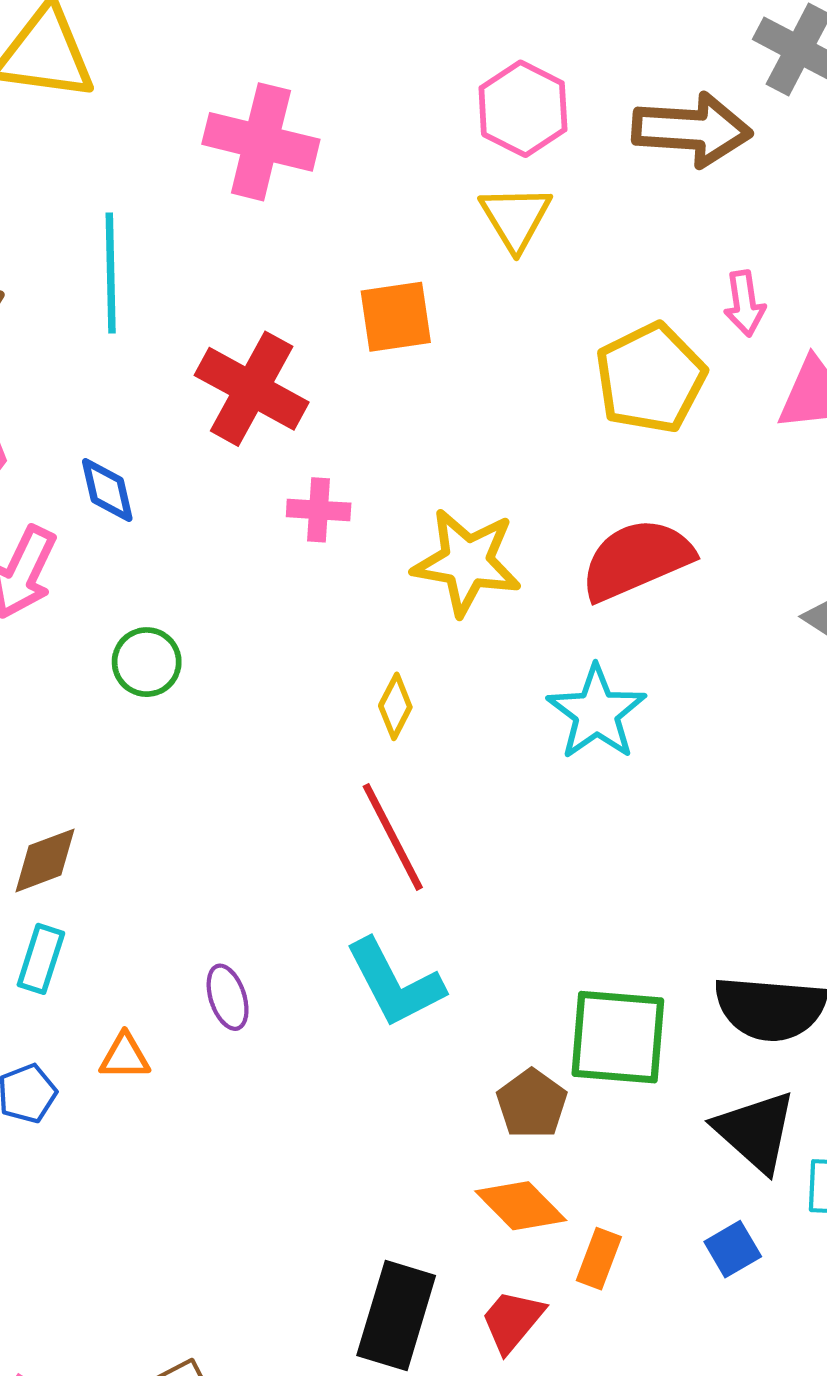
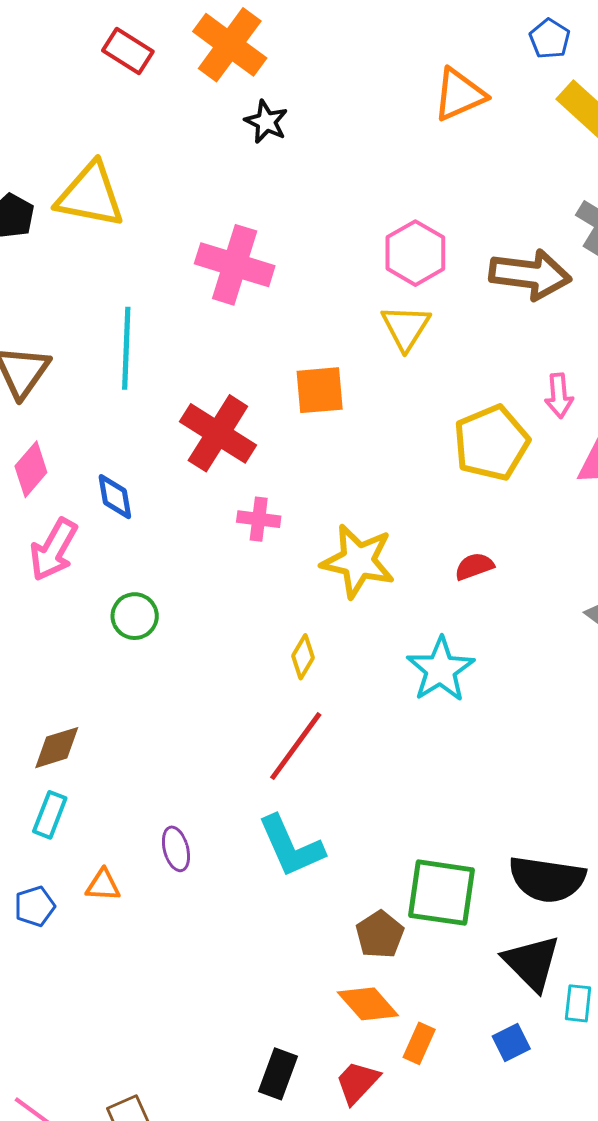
red semicircle: (637, 559) -> (474, 566), size x0.5
red line: (393, 837) -> (296, 746), turned 60
black rectangle: (396, 1315) -> (278, 1074), size x0.7

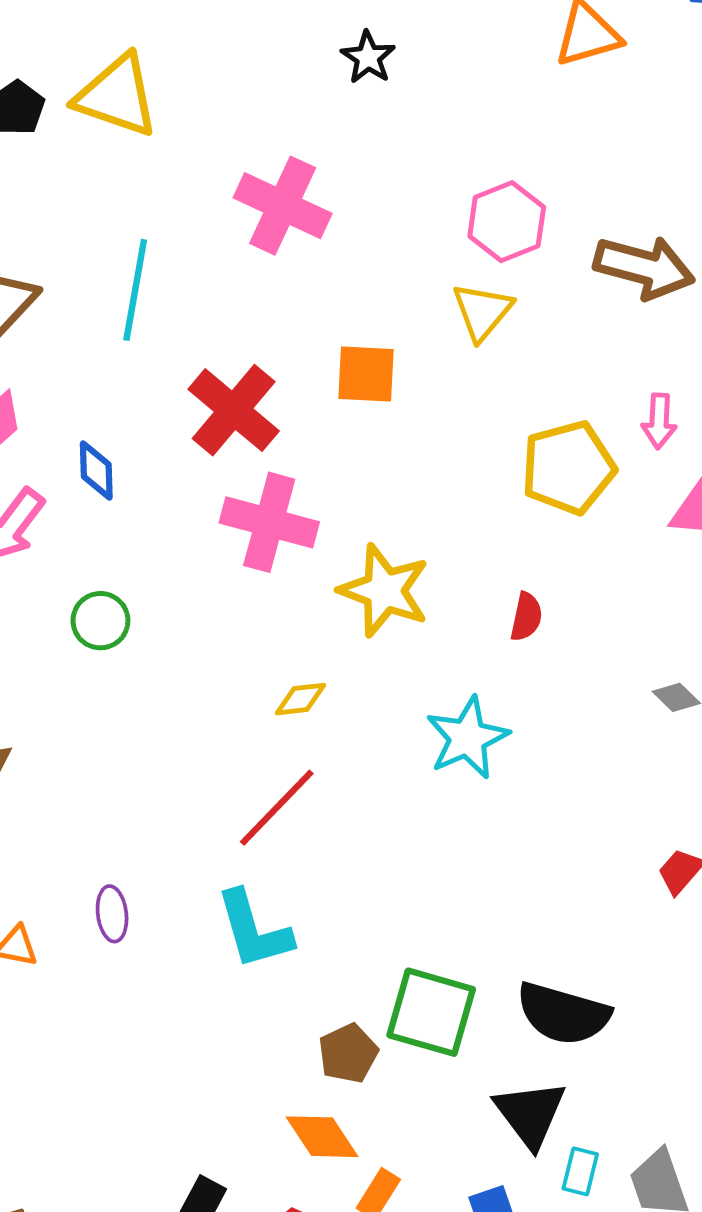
black star: (266, 122) -> (368, 57), moved
pink cross: (259, 519) -> (269, 522), size x1.8
red semicircle: (474, 566) -> (526, 617), turned 114
yellow diamond: (303, 657) -> (301, 699), turned 45

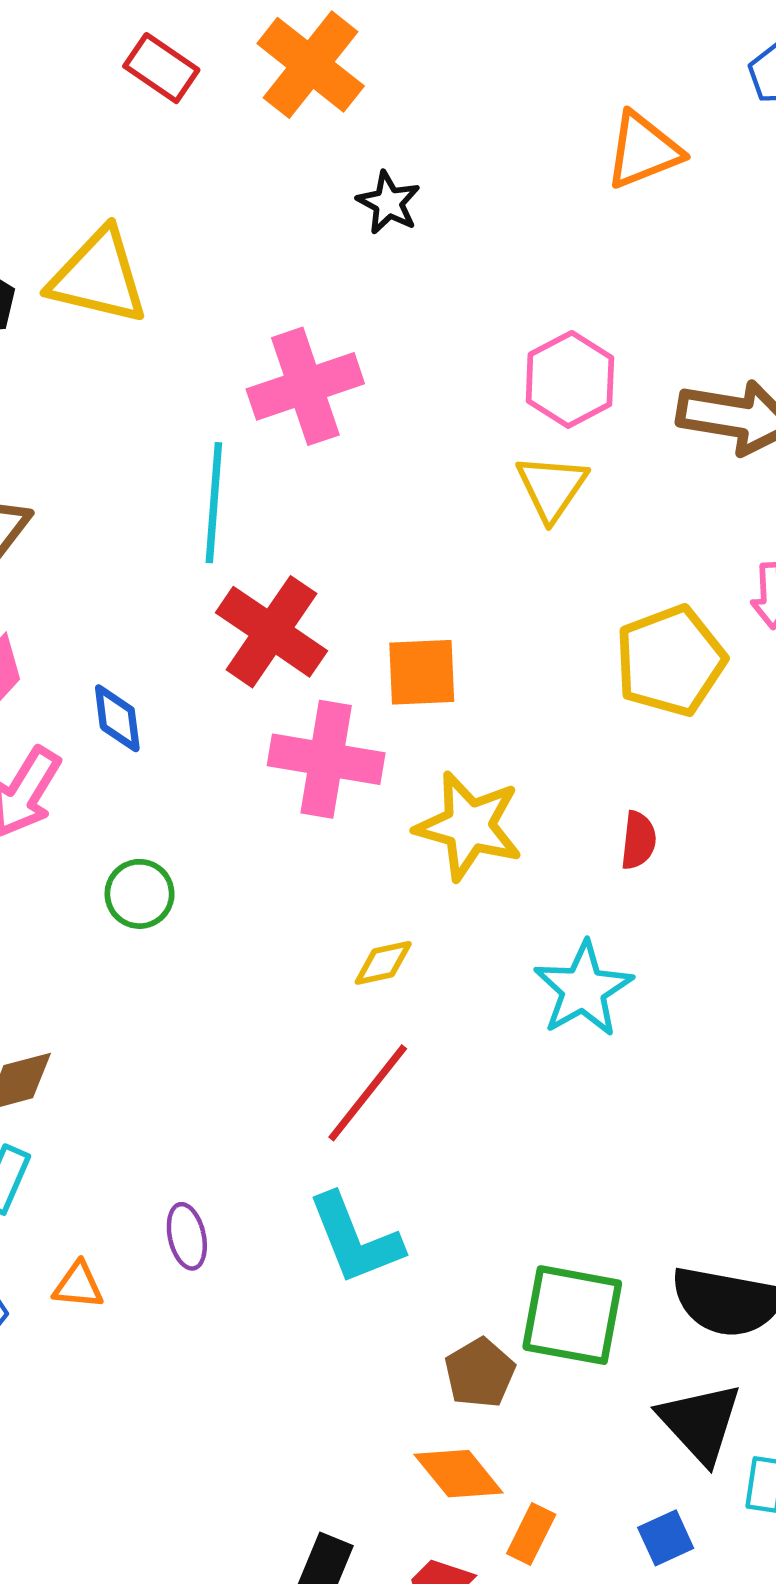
pink cross: (283, 206) -> (305, 386), turned -38
cyan line: (135, 290) -> (214, 503), moved
orange square: (366, 374) -> (422, 672), moved

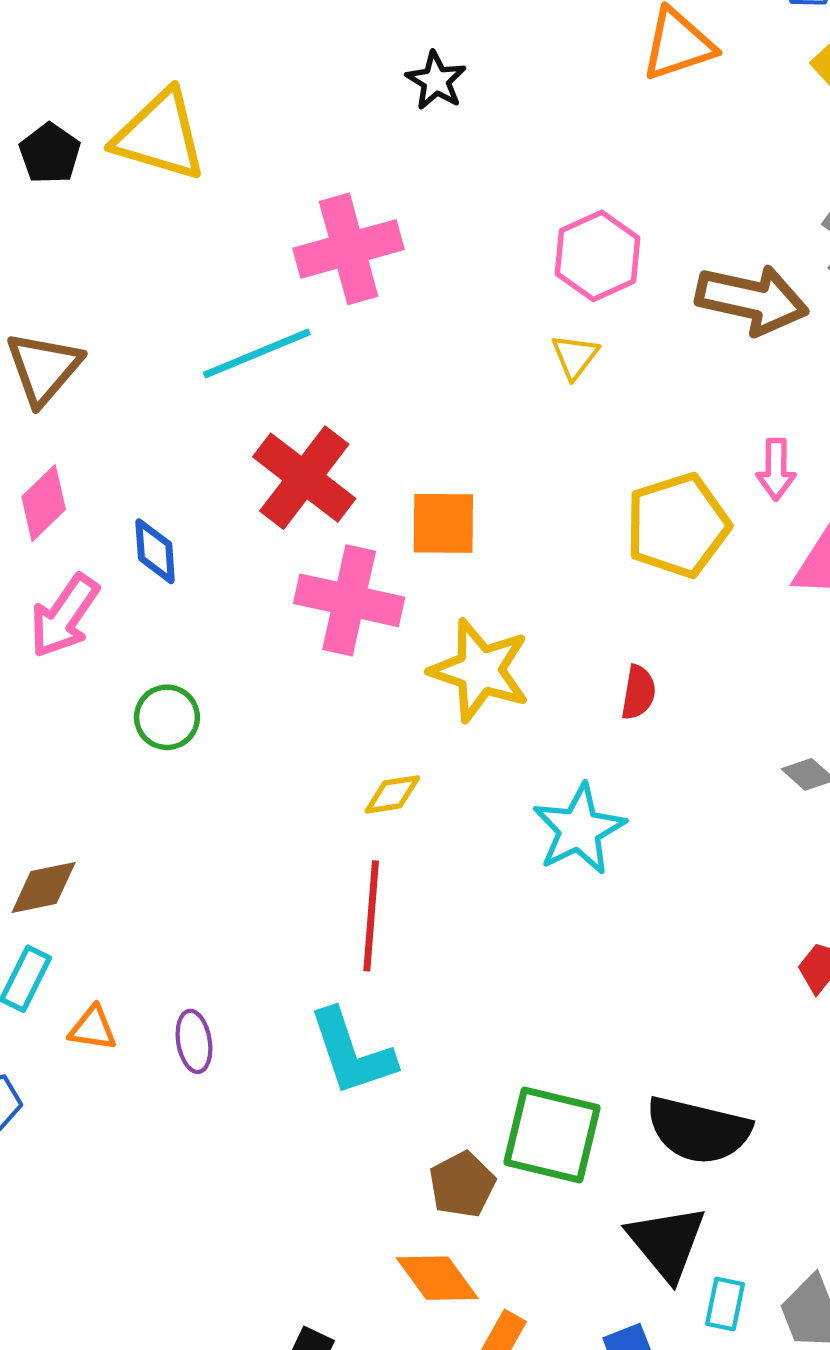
yellow triangle: (552, 487) -> (575, 356), size x0.7
cyan line: (214, 503) -> (257, 353), turned 60
red line: (368, 1093) -> (371, 916), turned -37
orange triangle: (78, 1285) -> (93, 1028), moved

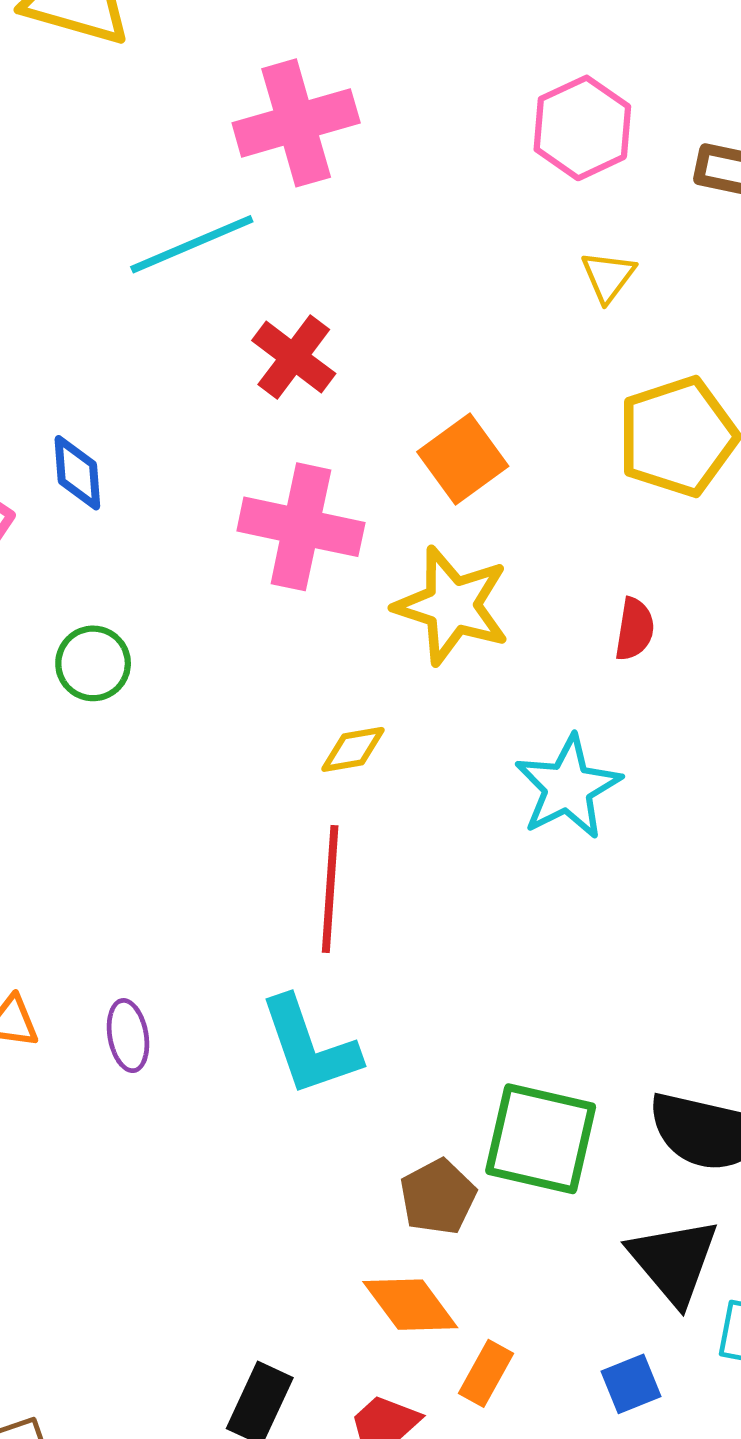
yellow triangle: (575, 356) -> (608, 276), moved
red cross: (304, 478) -> (294, 357), moved, size x0.7
orange square: (443, 523) -> (463, 459), moved, turned -36

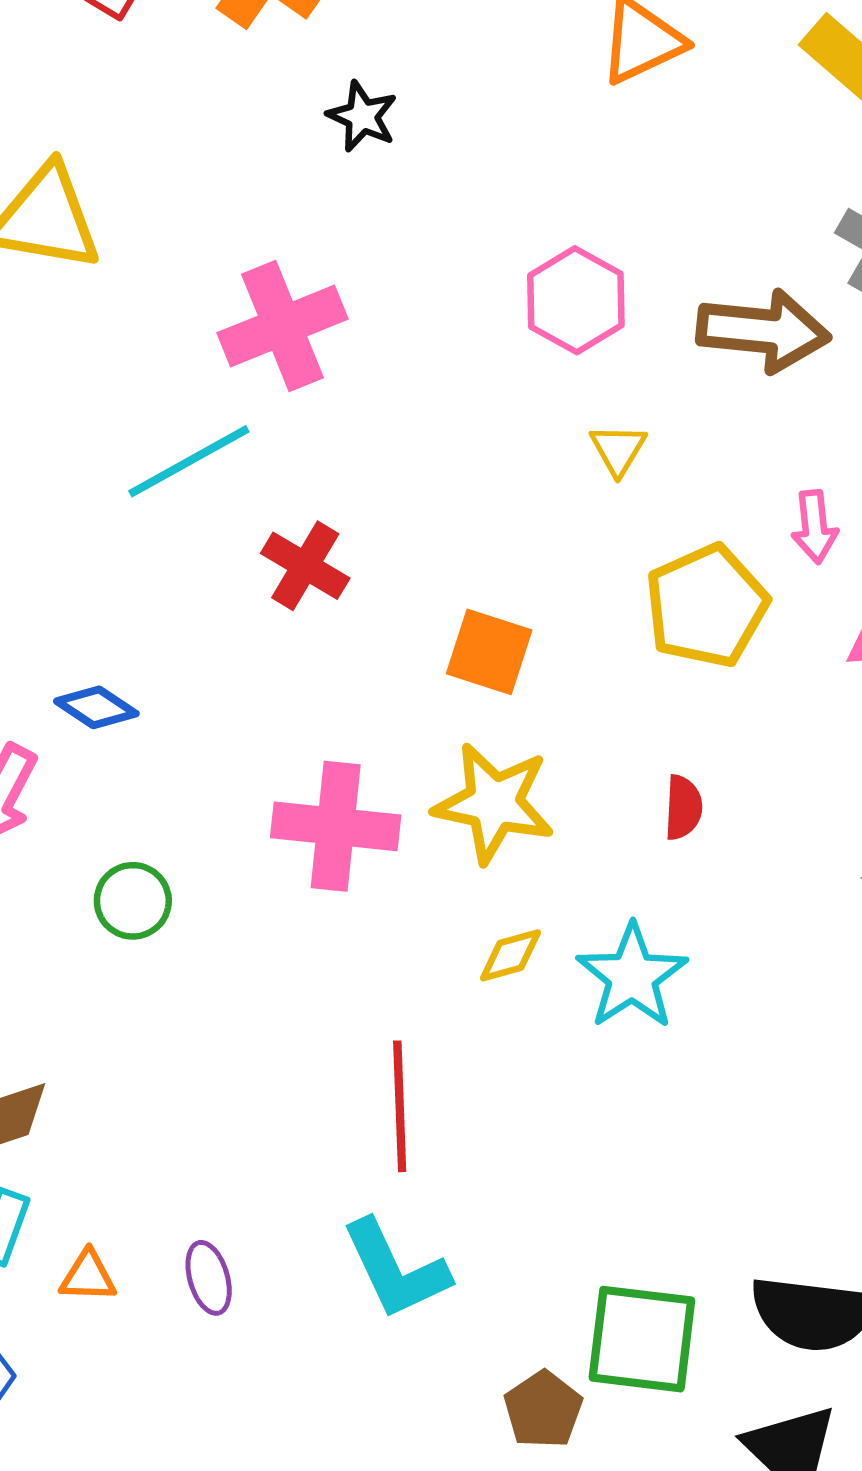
orange square: (463, 459) -> (489, 652), turned -30
blue diamond: (77, 473) -> (96, 707), turned -46
pink cross: (301, 527) -> (336, 826), moved
yellow diamond: (353, 749) -> (510, 955), moved

